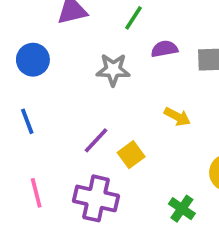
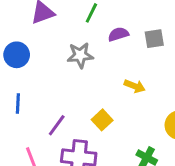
blue line: (27, 121) -> (18, 103), turned 30
purple line: (96, 140) -> (57, 125), moved

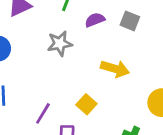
gray square: (154, 39) -> (130, 21), turned 36
yellow arrow: (135, 86) -> (115, 69), size x1.4

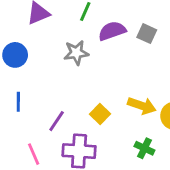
purple semicircle: (95, 20) -> (112, 31), size x1.4
yellow arrow: (115, 69) -> (142, 106), moved

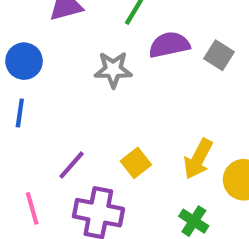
blue line: (18, 102) -> (20, 113), moved
yellow arrow: (142, 106) -> (198, 159), turned 92

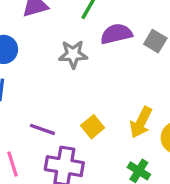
purple line: (72, 165) -> (42, 129), turned 70

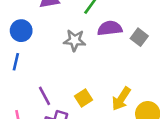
purple line: (42, 129) -> (44, 96), turned 36

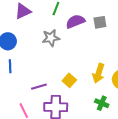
gray square: (139, 37) -> (100, 22), turned -32
purple line: (44, 96) -> (39, 87), turned -63

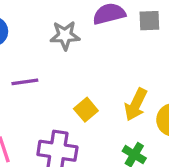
purple line: (39, 87) -> (25, 82), moved

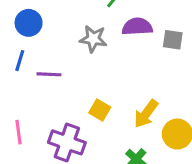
yellow square: (86, 110) -> (100, 110), turned -30

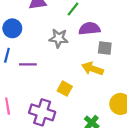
gray square: (173, 40) -> (105, 48), moved
yellow arrow: (146, 114) -> (92, 69), moved, turned 75

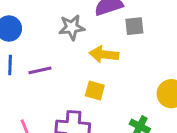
yellow arrow: (92, 69) -> (104, 54), moved

